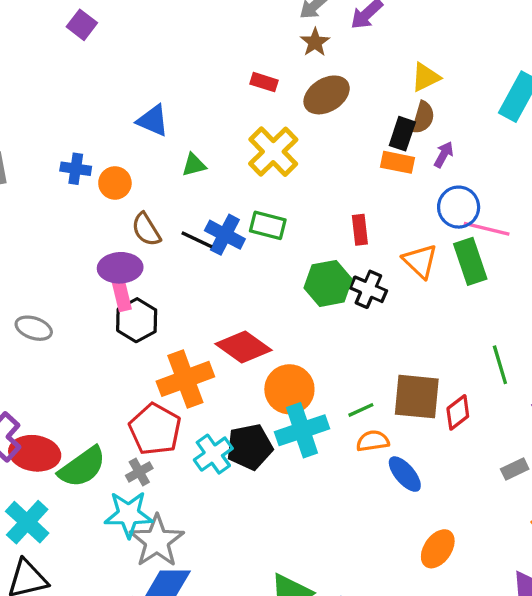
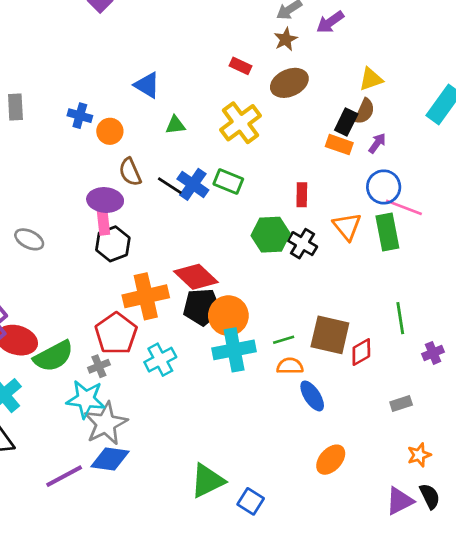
black pentagon: (250, 447) -> (202, 307), moved

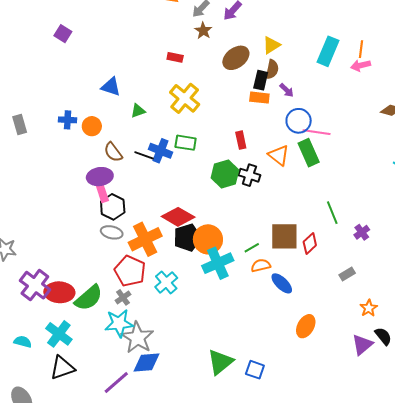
brown ellipse: (289, 83) -> (236, 58), moved
purple arrow: (377, 143) -> (287, 90), turned 112
gray ellipse: (29, 239) -> (112, 232), moved

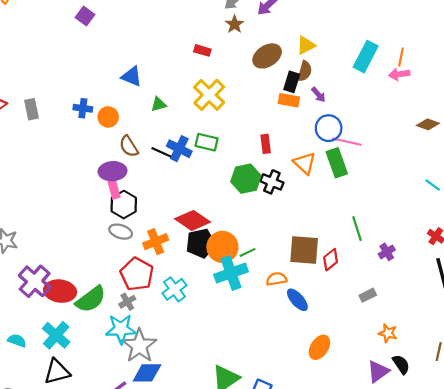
orange cross: (145, 239) -> (156, 242), size x0.7
green line: (252, 248) -> (248, 252), moved
orange star: (369, 308) -> (388, 333), turned -30

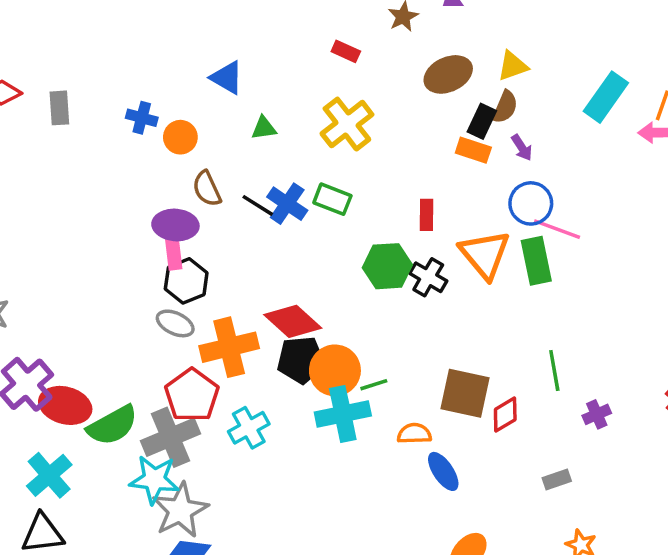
orange triangle: (305, 163) -> (485, 254), size x1.4
orange cross: (156, 242) -> (229, 347), size x1.4
gray cross: (127, 302) -> (171, 437), size x2.0

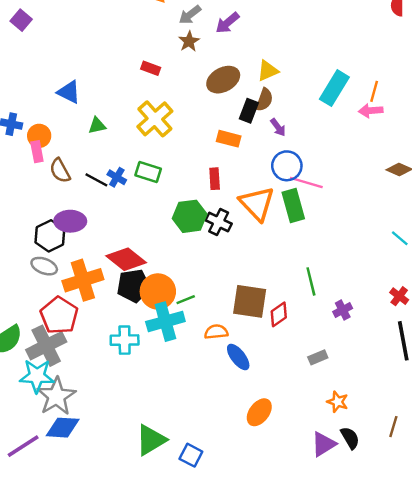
orange rectangle: (473, 150) -> (229, 139), moved
blue cross: (287, 204) -> (117, 177), size x0.7
purple ellipse: (175, 225) -> (70, 221), moved
pink rectangle: (174, 254) -> (37, 152), moved
cyan cross: (249, 428) -> (125, 340), moved, turned 32

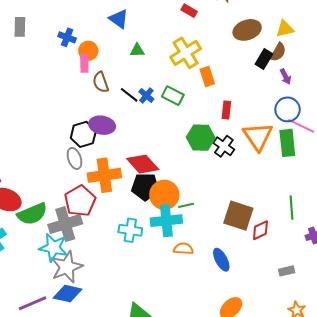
orange rectangle: (229, 139) -> (207, 77), moved, turned 48
gray ellipse: (44, 266) -> (74, 158), turned 40
orange semicircle: (216, 332) -> (183, 249), moved

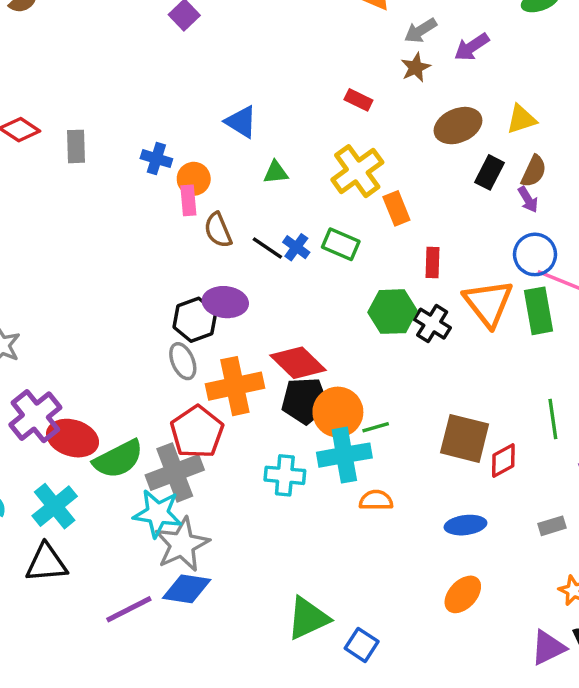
brown semicircle: (278, 52) -> (534, 171), moved
blue ellipse: (221, 260) -> (465, 525), moved, turned -65

